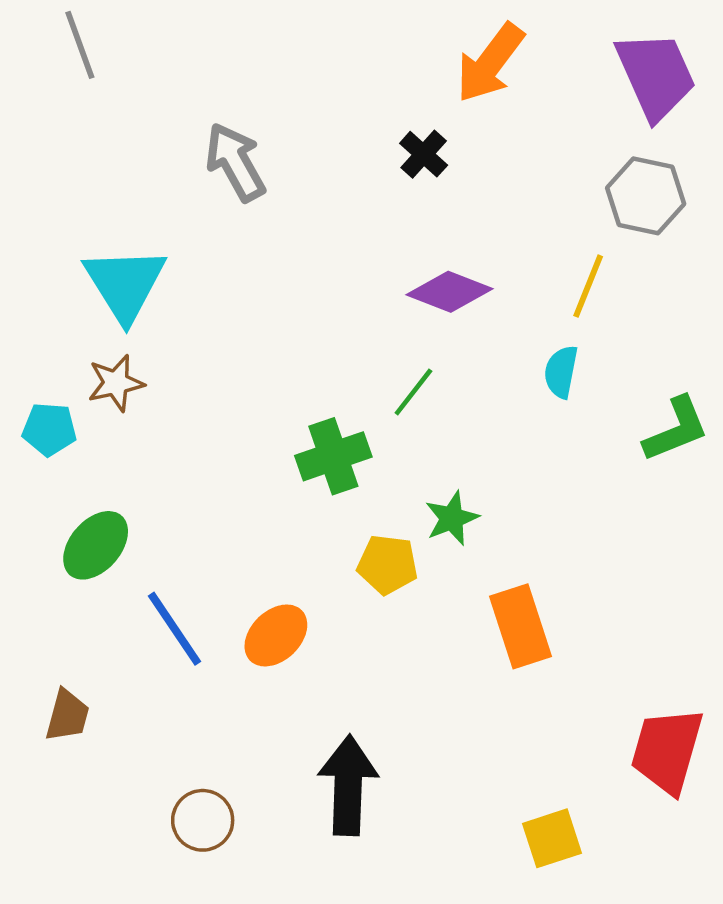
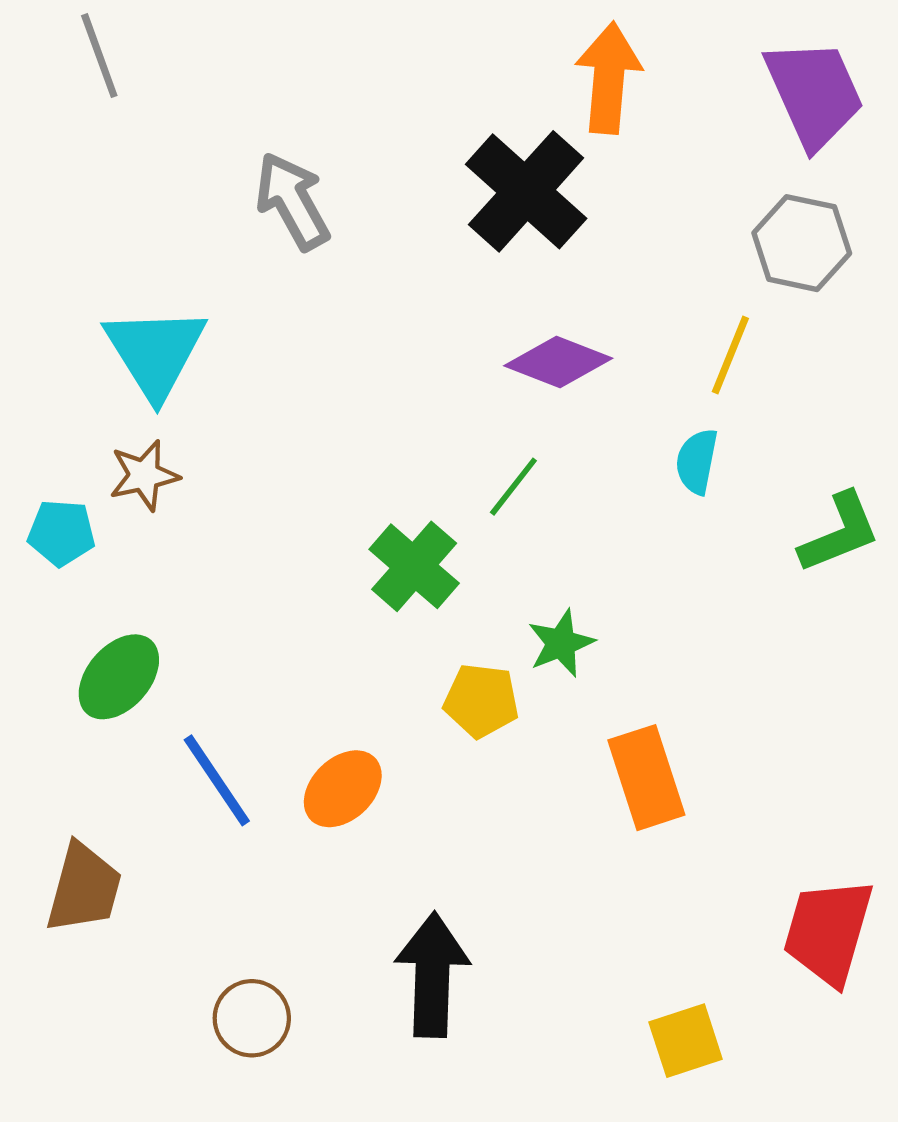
orange arrow: (490, 63) -> (609, 78), turned 148
black cross: (424, 154) -> (526, 191), size x2.0
green cross: (333, 456) -> (414, 566), turned -30
brown trapezoid: (67, 716) -> (84, 888), size x1.4

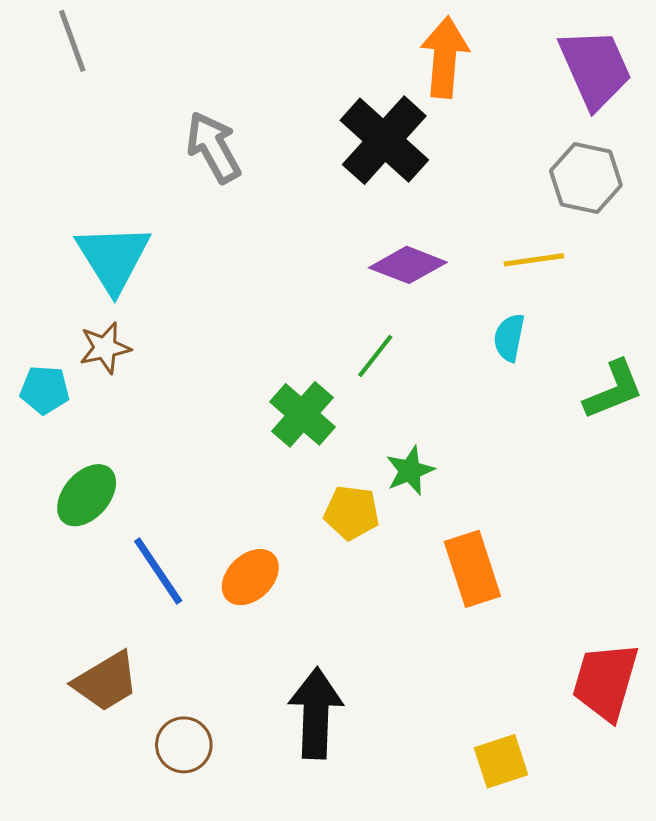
yellow line: (730, 355) -> (534, 260), turned 60
brown trapezoid: (84, 888) -> (106, 681), moved, turned 44

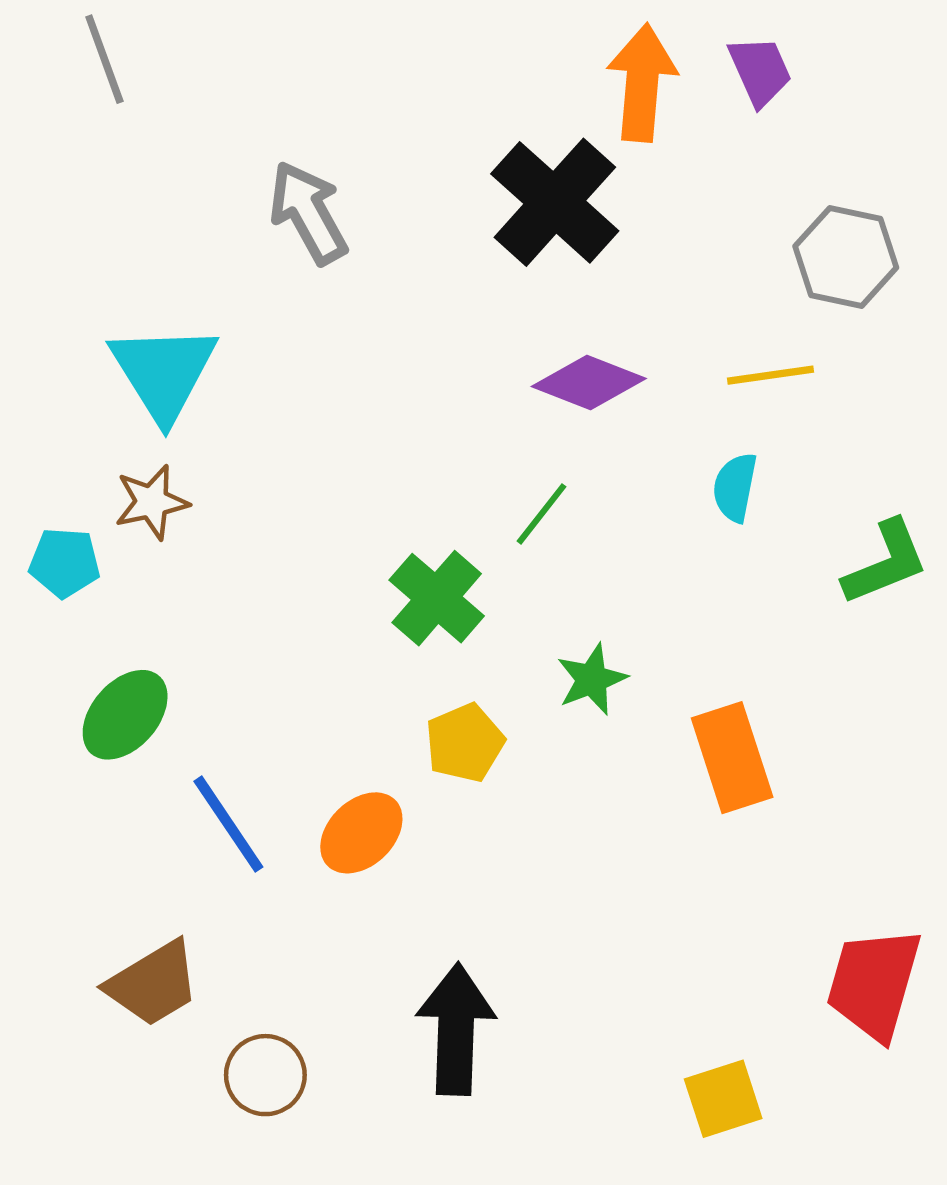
purple trapezoid: (595, 69) -> (760, 71), moved, size x0.6
yellow pentagon: (352, 513) -> (465, 743), moved, turned -30
orange rectangle: (472, 569) -> (732, 758), moved

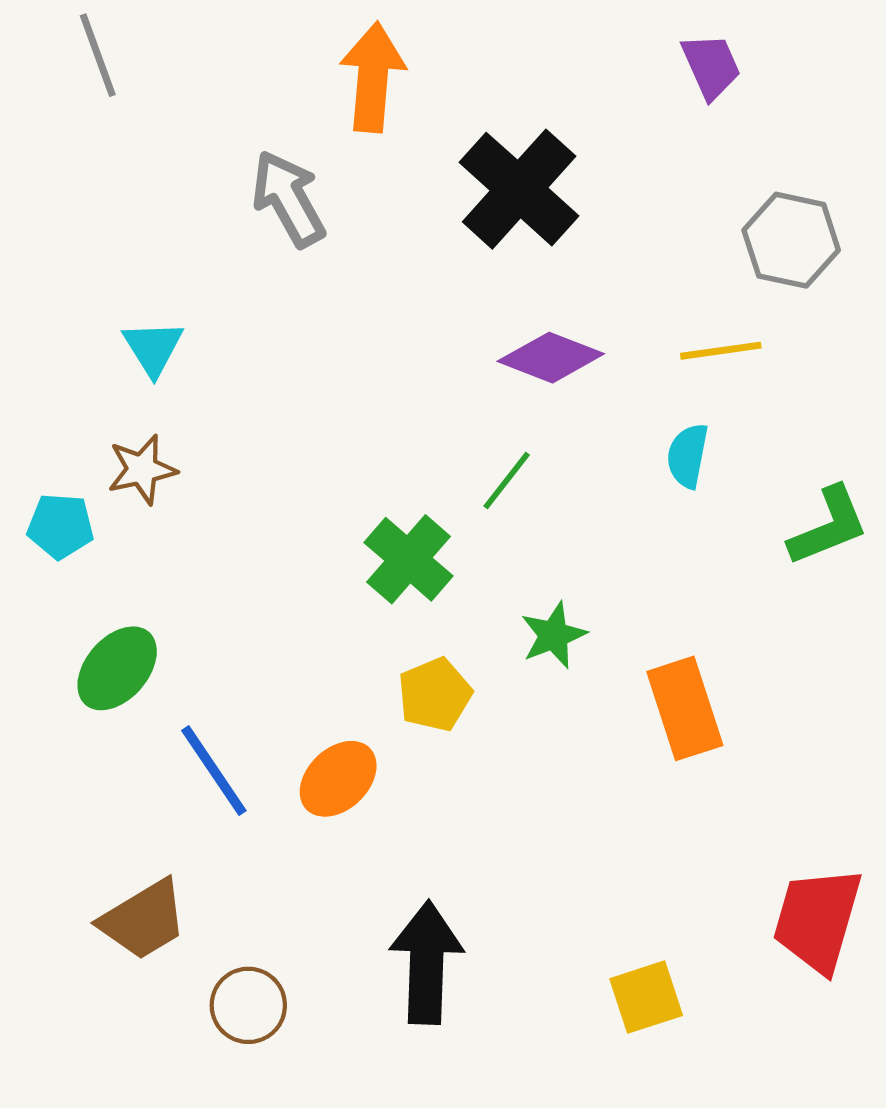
orange arrow: (642, 83) -> (373, 77), moved
cyan triangle: (163, 372) -> (153, 348), size x0.6
yellow square: (723, 1099) -> (646, 997), moved

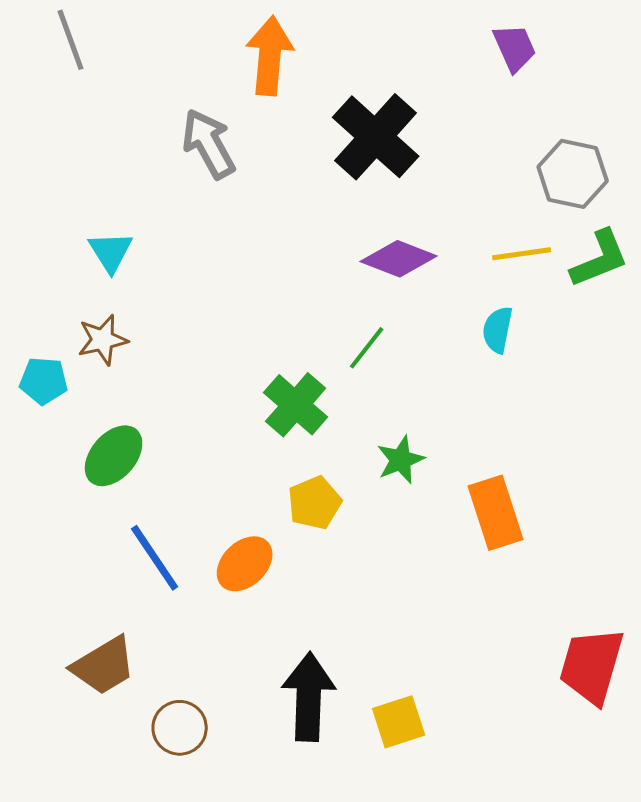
green L-shape: (828, 526) -> (600, 259), moved
green ellipse: (117, 668) -> (114, 456), moved
yellow square: (646, 997) -> (399, 722), moved

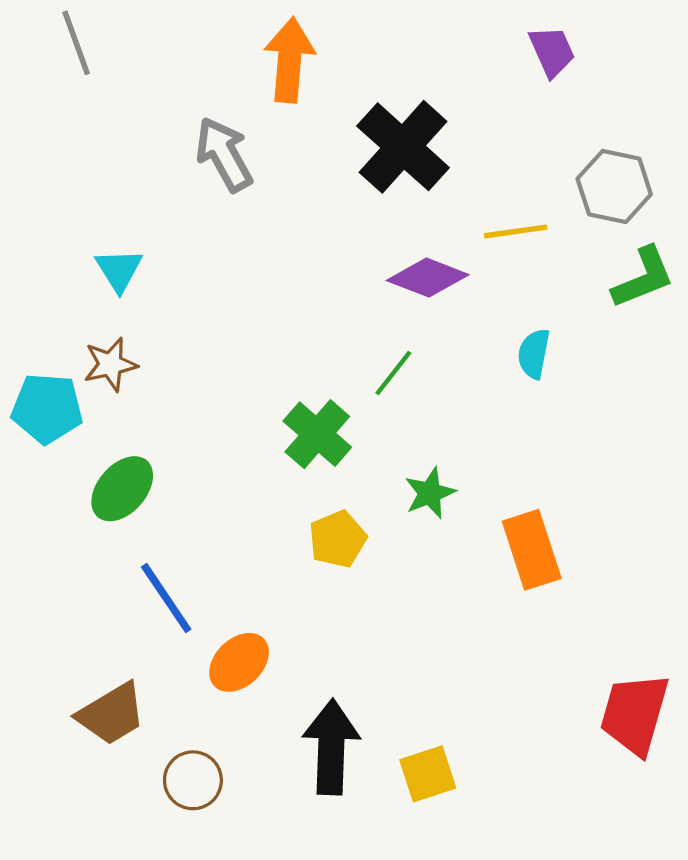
yellow line: (522, 254) -> (516, 231), moved
cyan pentagon: (44, 381) -> (47, 408), size x1.4
orange ellipse: (245, 564) -> (239, 662), moved

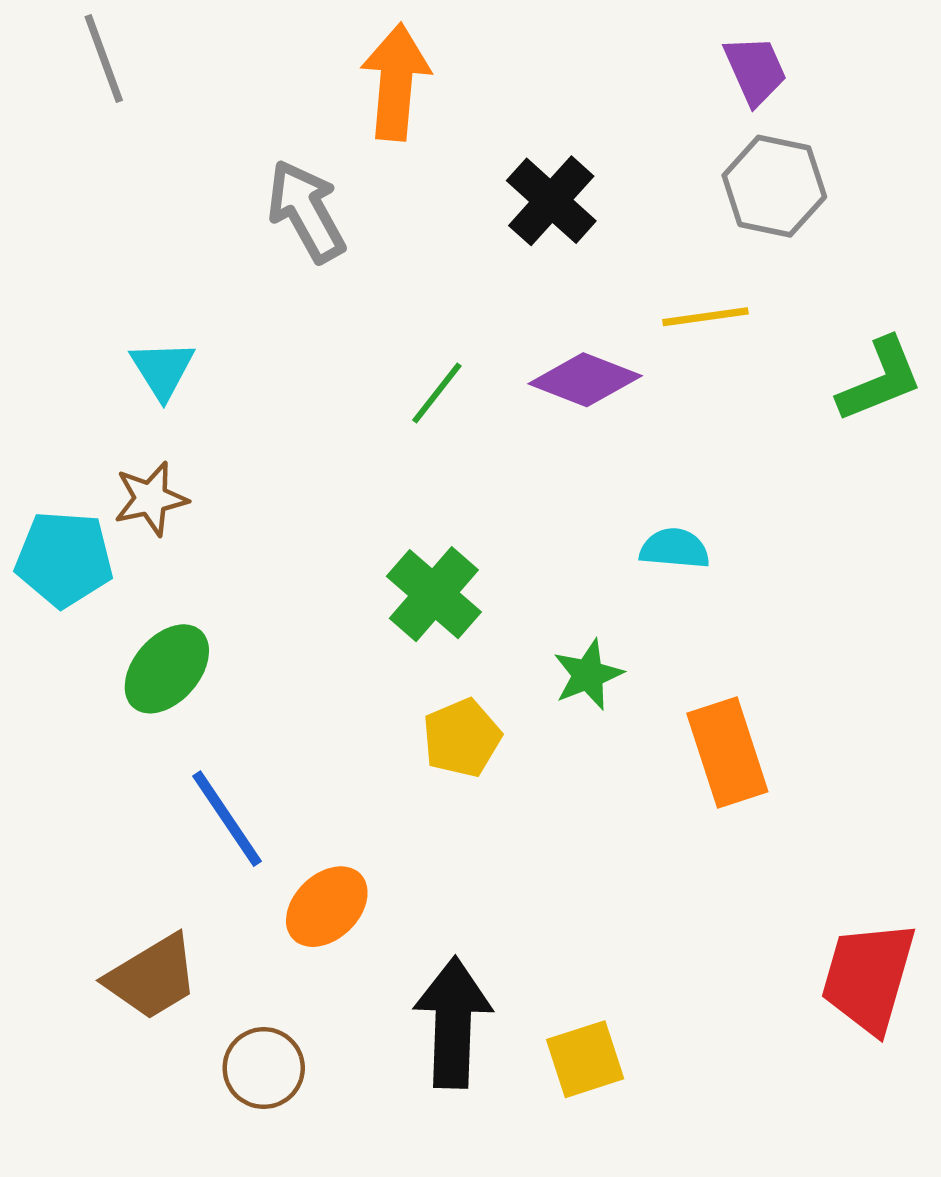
black cross: (403, 147) -> (551, 201), size x0.7
gray hexagon: (614, 186) -> (774, 186), moved
cyan semicircle: (534, 354) -> (675, 549), moved, turned 84
green line: (393, 373) -> (437, 393), moved

